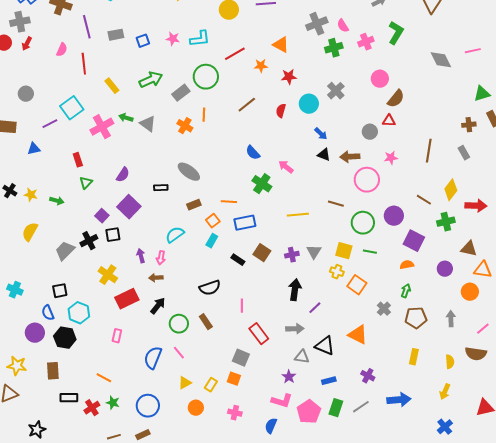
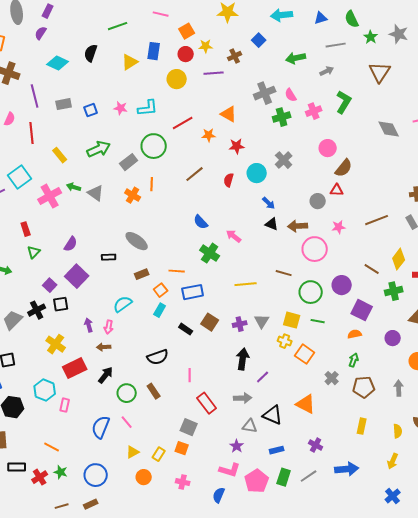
brown line: (429, 151) -> (377, 220), turned 60
cyan hexagon: (79, 313) -> (45, 390), moved

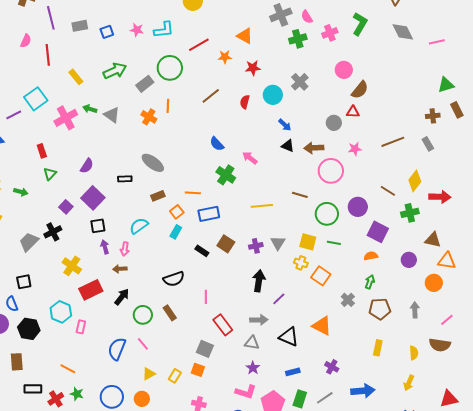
gray diamond: (389, 129) -> (403, 32), moved
black square: (61, 304) -> (98, 226), moved
gray triangle: (250, 426) -> (252, 343), moved
orange circle: (144, 477) -> (142, 399), moved

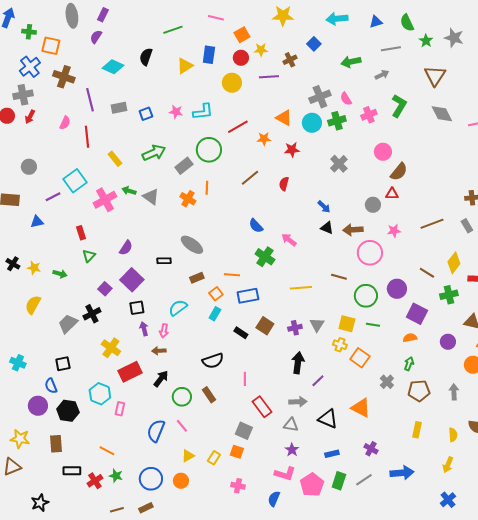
cyan circle: (273, 95) -> (312, 123), moved

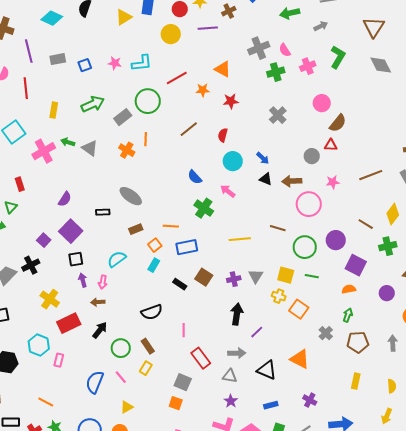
cyan circle: (312, 123) -> (233, 161), moved
yellow rectangle: (115, 159) -> (54, 110), turned 49
green triangle: (89, 256) -> (11, 207), moved
yellow rectangle: (214, 458) -> (146, 368), moved

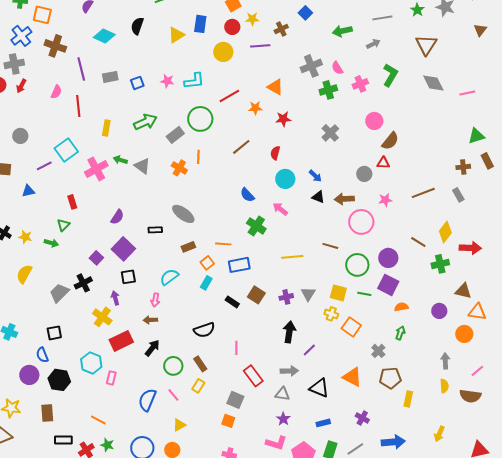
purple square: (356, 265) -> (388, 285), moved
purple arrow: (83, 280) -> (115, 298), moved
brown pentagon: (358, 342) -> (390, 378), moved
yellow semicircle: (392, 386) -> (444, 386), moved

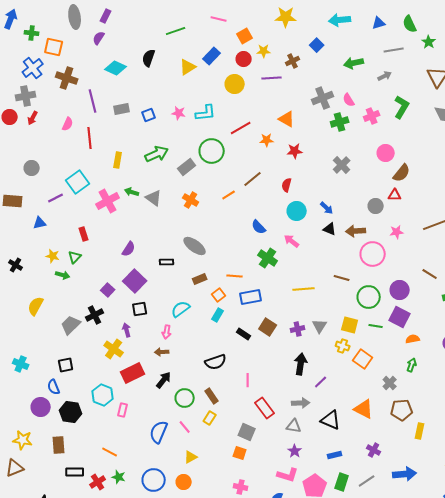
blue rectangle: (200, 24) -> (212, 56), turned 36
orange line: (198, 157) -> (229, 195), moved, turned 56
yellow star: (25, 237) -> (53, 256), moved

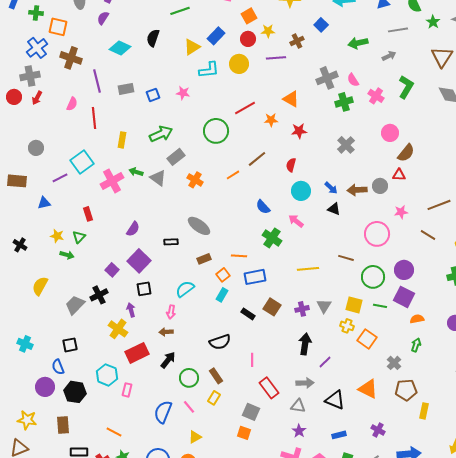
cyan L-shape: (206, 113) -> (209, 70), moved
pink cross: (372, 116) -> (376, 96), turned -35
gray rectangle: (187, 167) -> (176, 157), moved
brown arrow: (356, 231) -> (357, 190), moved
brown line: (430, 274) -> (428, 235), moved

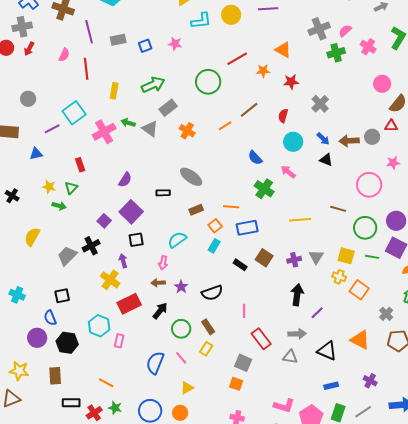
pink semicircle: (353, 80) -> (345, 31), turned 80
gray cross: (346, 145) -> (320, 104), moved
purple star: (299, 431) -> (181, 287), moved

